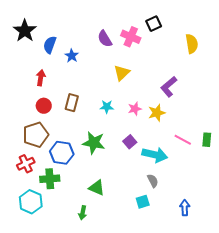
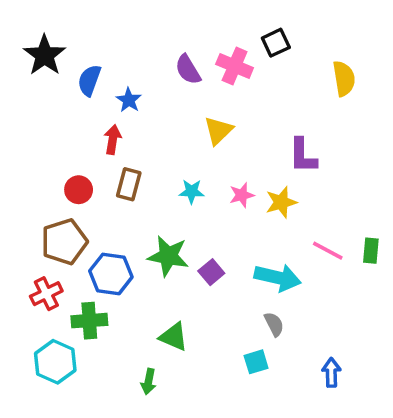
red arrow: (41, 78) -> (113, 139), moved
purple L-shape: (169, 87) -> (303, 156), turned -50
purple square: (130, 142) -> (211, 272), moved

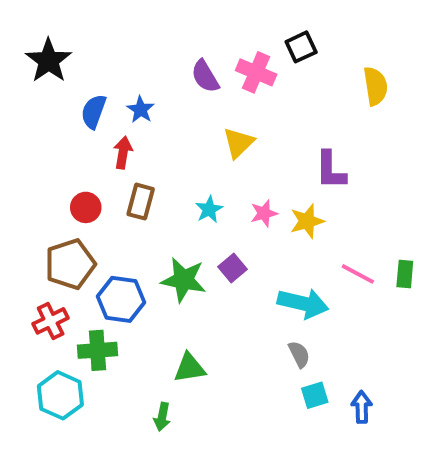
blue semicircle: (89, 80) -> (94, 112), moved
cyan star: (192, 191) -> (209, 209), turned -30
purple square: (211, 272) -> (233, 268), moved
green triangle: (174, 337) -> (190, 368), turned -32
cyan square: (256, 362) -> (315, 395), moved

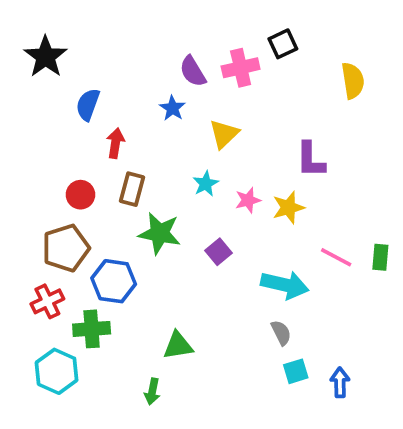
pink cross: (256, 72) -> (241, 68), turned -36
blue star: (141, 110) -> (172, 108), moved
cyan star: (209, 209) -> (206, 184), moved
green star: (184, 280) -> (160, 233), moved

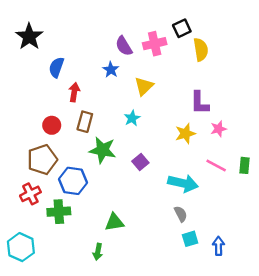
yellow semicircle: (353, 81) -> (201, 50), moved
pink star: (248, 200) -> (218, 129), moved
cyan hexagon: (57, 371) -> (21, 247), moved

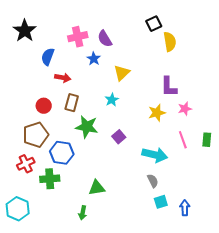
pink cross: (155, 44) -> (78, 37), moved
red arrow: (74, 92) -> (63, 78), turned 91
pink line: (216, 165) -> (183, 140), turned 42

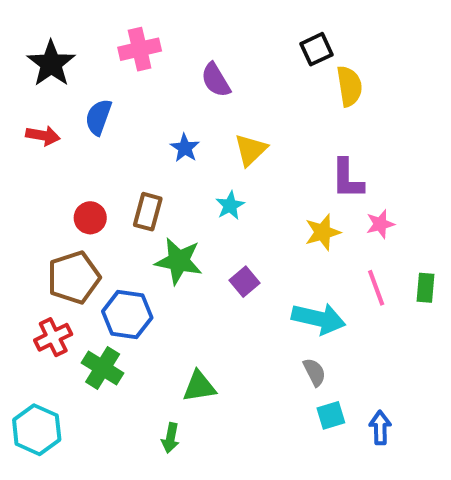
pink cross: (78, 37) -> (140, 49), moved
blue star: (94, 59) -> (185, 148), moved
red arrow: (63, 78) -> (43, 136), moved
green cross: (50, 179) -> (103, 368), turned 36

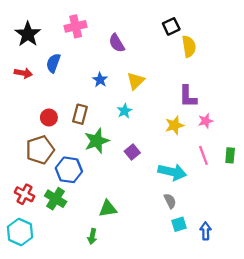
green star: (179, 261) -> (97, 141), turned -30
red cross: (53, 337) -> (24, 194), moved, turned -36

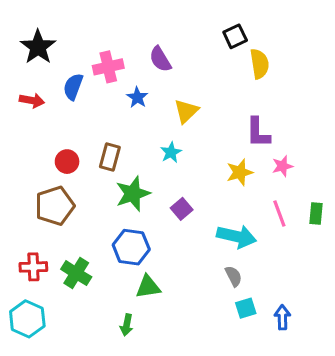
pink cross: (76, 26) -> (108, 67), moved
blue star: (100, 80) -> (137, 97), moved
blue hexagon: (69, 170) -> (131, 247), moved
red cross: (24, 194) -> (33, 267), turned -30

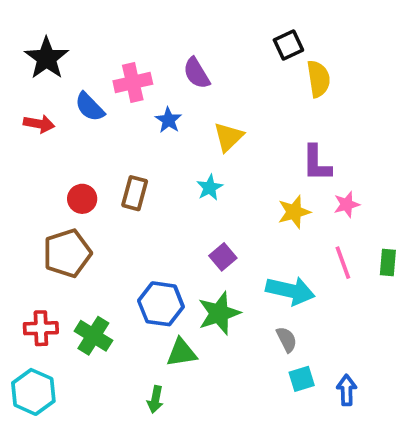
blue semicircle: (73, 87) -> (90, 107), turned -64
green star: (133, 194) -> (219, 313), moved

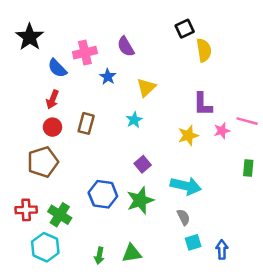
red arrow: (39, 124) -> (52, 99), moved, turned 102
pink line: (343, 263) -> (247, 121), moved, turned -55
green triangle: (182, 353) -> (132, 253), moved
cyan hexagon: (33, 392) -> (45, 247), moved

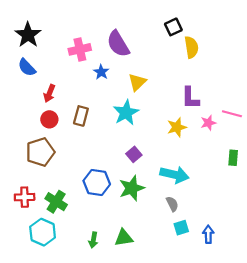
purple semicircle: (126, 47) -> (118, 44), size x1.4
blue semicircle: (57, 68) -> (27, 68), moved
cyan star: (134, 120) -> (126, 113), size x1.6

